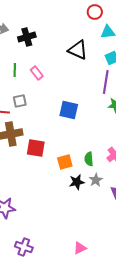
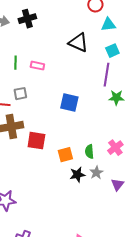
black cross: (27, 37) -> (27, 19), moved
pink rectangle: (37, 73) -> (37, 66), turned -40

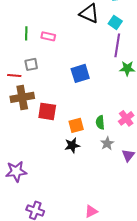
cyan square: (112, 51) -> (115, 22), moved, turned -32
blue square: (69, 103) -> (80, 73), turned -30
black star: (77, 175) -> (72, 145), moved

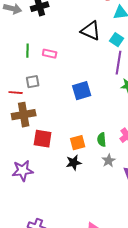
red square: (47, 111) -> (43, 139), moved
purple star: (16, 171) -> (23, 171), moved

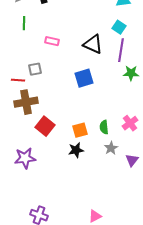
black triangle: (91, 31) -> (93, 44), moved
green line: (28, 51) -> (24, 23), moved
red square: (43, 139) -> (45, 126), turned 30

